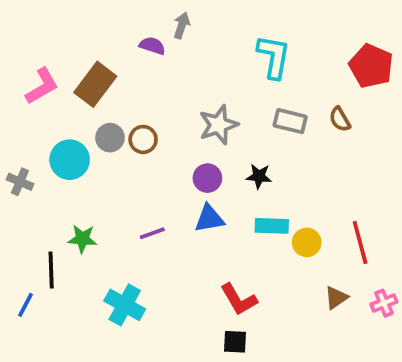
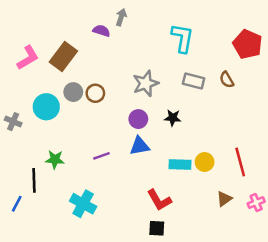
cyan rectangle: (272, 226) -> (180, 164), moved

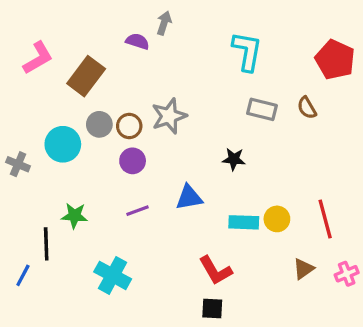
pink L-shape: (28, 58) -> (38, 58), moved
gray star: (146, 83) -> (169, 116), moved
purple circle: (138, 119) -> (133, 161), moved

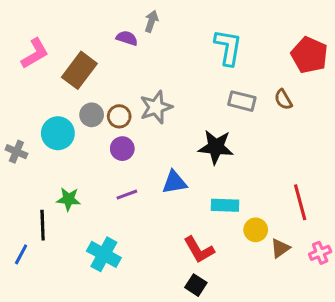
black star: (234, 159) -> (216, 147), size x1.6
yellow circle: (277, 219) -> (256, 230), moved
black square: (212, 309) -> (196, 285), turned 30

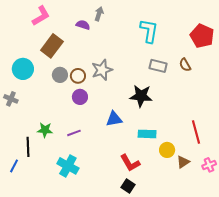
pink L-shape: (35, 53) -> (41, 16), moved
cyan circle: (58, 133) -> (23, 69), moved
purple line: (127, 195) -> (74, 133), moved

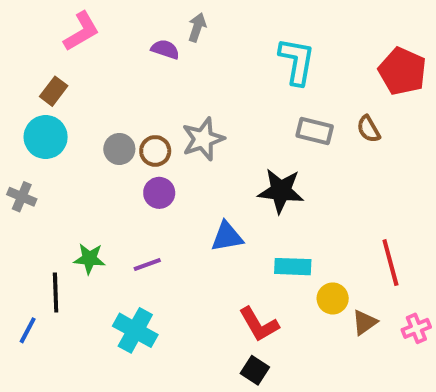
brown rectangle: (52, 46) -> (54, 91), moved, size x0.6

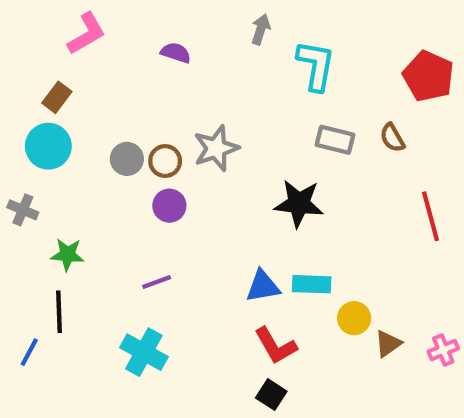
gray arrow: (197, 27) -> (261, 29), moved
blue triangle: (227, 237) -> (263, 286), moved
green star: (89, 259) -> (67, 254), moved
red line: (390, 263) -> (431, 216), moved

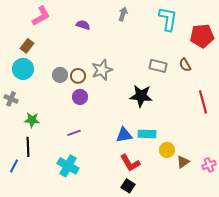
cyan L-shape: (316, 65) -> (168, 19), moved
red pentagon: (428, 76) -> (202, 36), turned -30

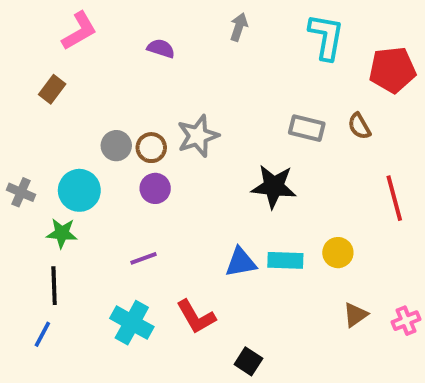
cyan circle: (23, 69) -> (79, 190), moved
yellow circle: (167, 150) -> (338, 253), moved
red L-shape: (130, 163) -> (196, 317), moved
blue line: (14, 166) -> (42, 334), moved

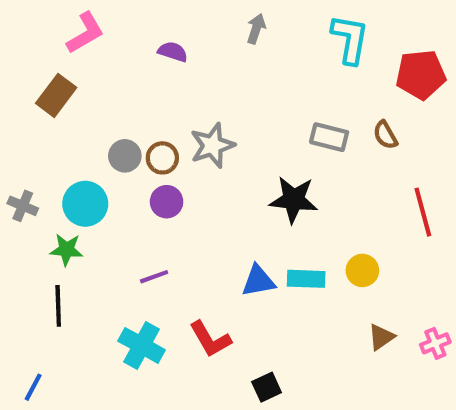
brown rectangle: (52, 89) -> (56, 95), size x1.4
blue line: (42, 334) -> (33, 387), moved
black square: (248, 361) -> (267, 387), turned 32

